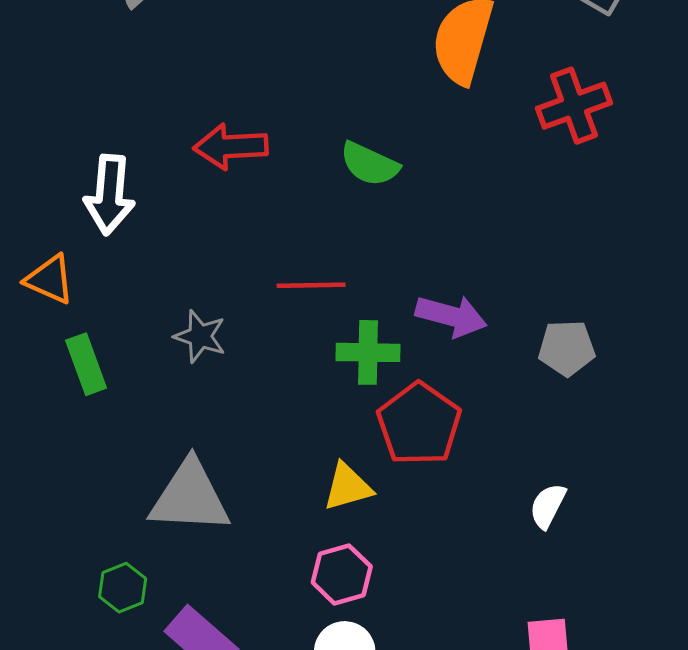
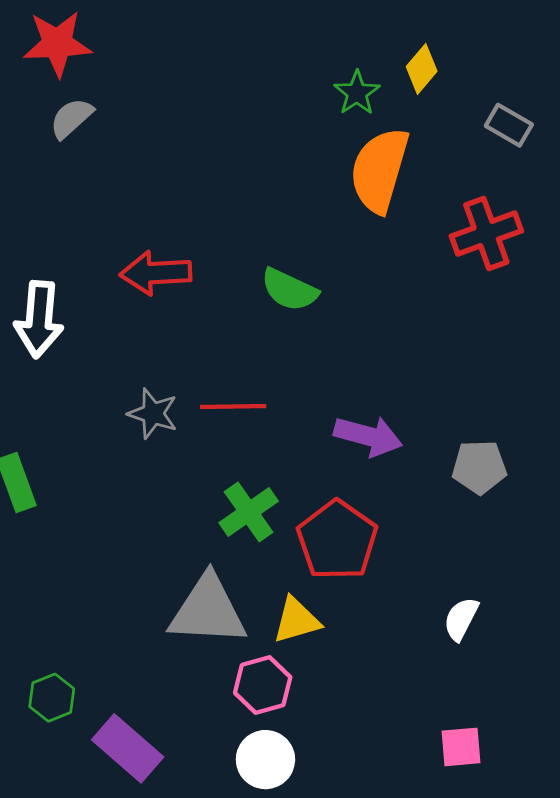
gray star: (200, 336) -> (153, 414), moved
green cross: (368, 352) -> (249, 512), moved, turned -36
yellow triangle: (348, 487) -> (296, 620), moved
gray triangle: (190, 497) -> (208, 610), moved

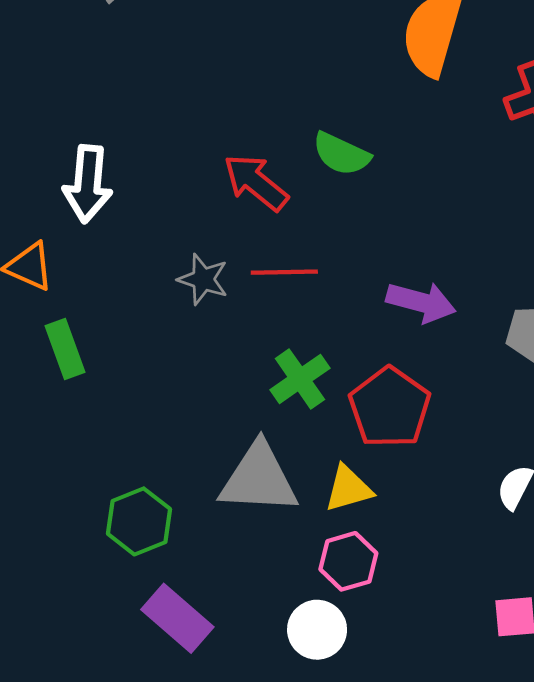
red arrow: (156, 273) -> (256, 182), moved, turned 42
pink hexagon: (263, 685) -> (348, 561), moved
green hexagon: (52, 698) -> (139, 521), moved, size x1.4

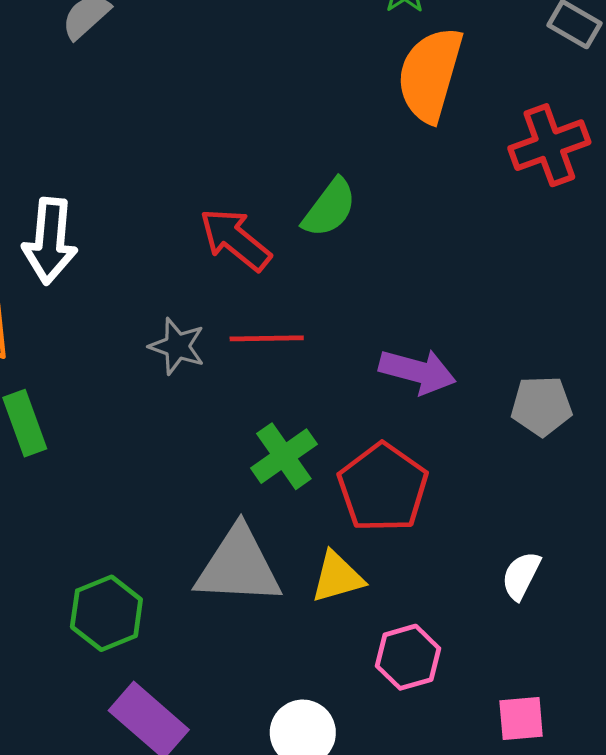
green semicircle: (341, 154) -> (329, 208), turned -78
pink hexagon: (348, 561) -> (408, 657), moved

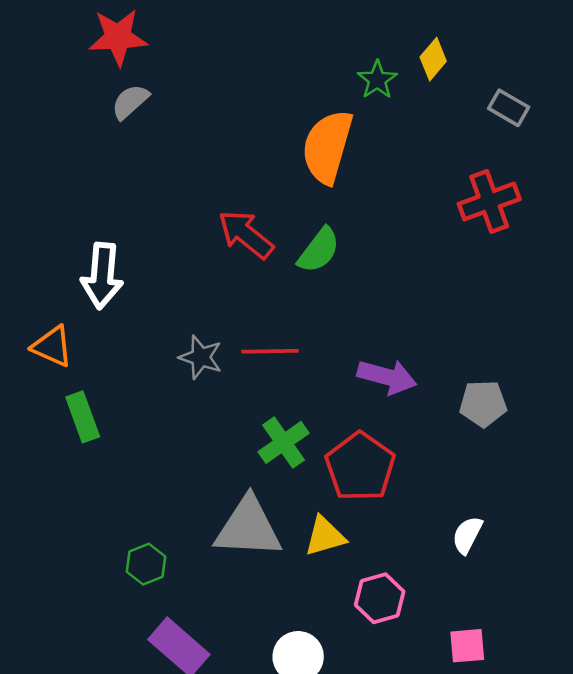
orange semicircle: (430, 74) -> (327, 147), moved
red arrow: (235, 239) -> (246, 234), moved
green hexagon: (106, 613) -> (146, 564), size x0.7

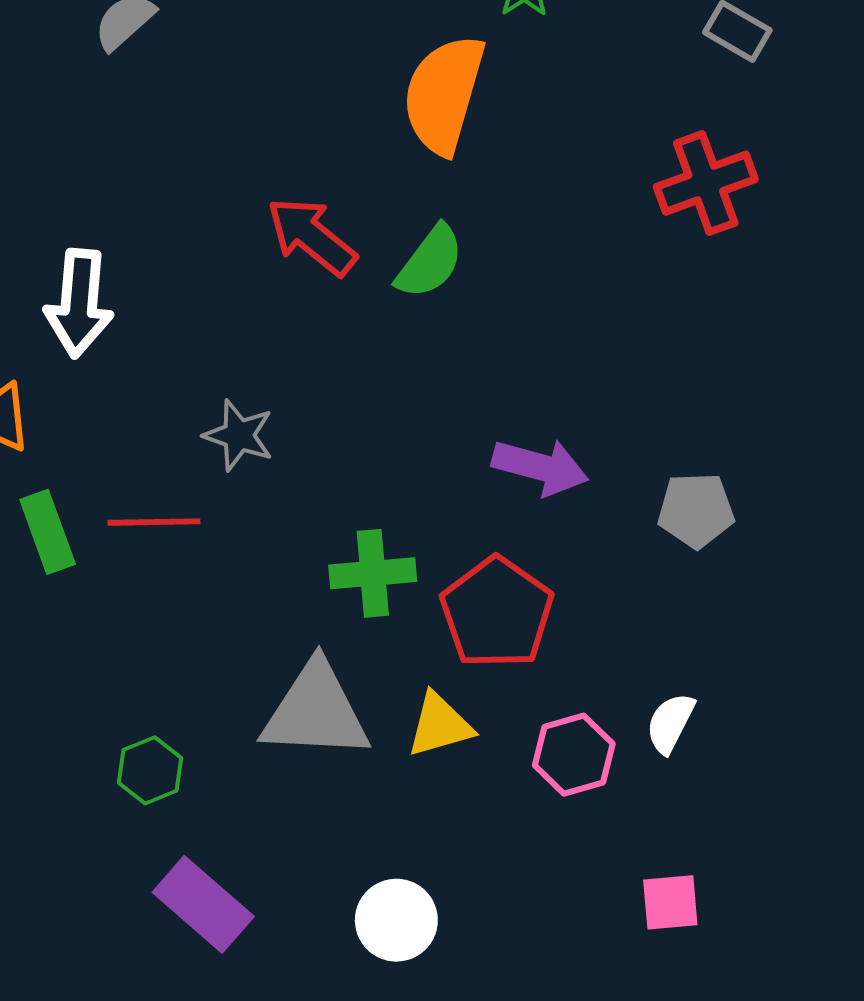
red line: (270, 351) -> (154, 522), moved
green cross: (284, 442) -> (373, 573), turned 30
pink hexagon: (380, 598) -> (574, 755), moved

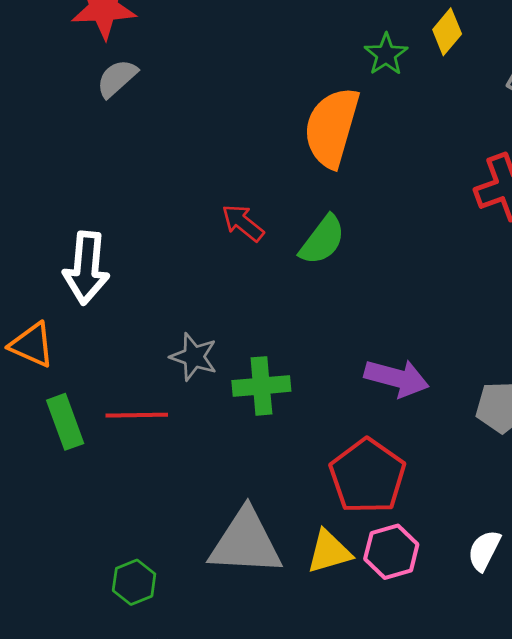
red arrow: (312, 236) -> (243, 223), size x0.7
green cross: (373, 573) -> (261, 386), moved
pink hexagon: (574, 755) -> (391, 552), moved

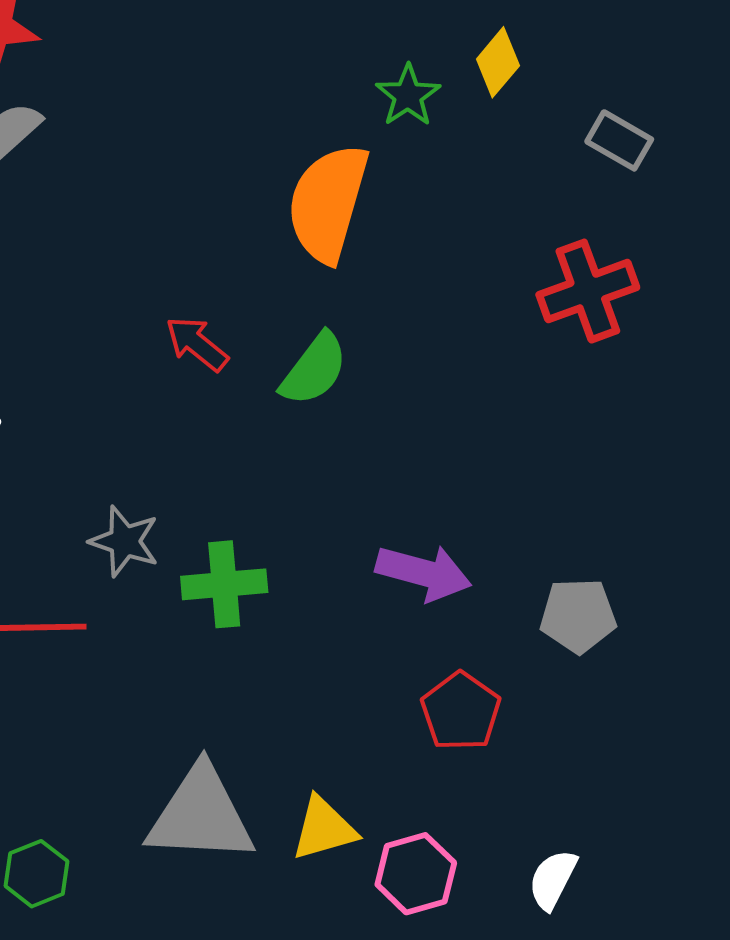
red pentagon: (367, 476) -> (461, 711), moved, size x0.7
white semicircle: (484, 550) -> (553, 880), moved
pink hexagon: (391, 552) -> (416, 874), moved

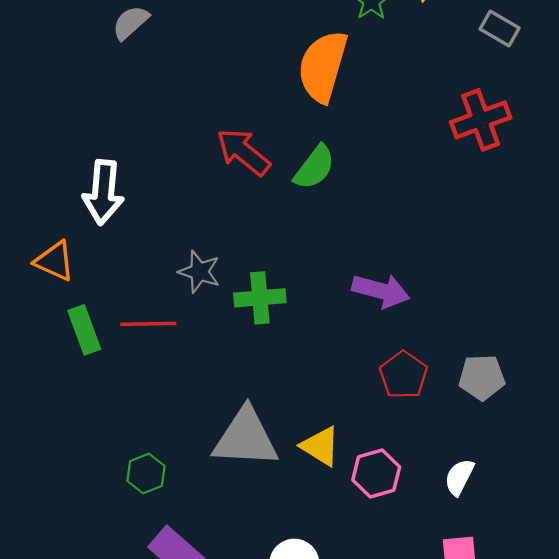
red arrow: (197, 344) -> (243, 152), size x1.4
gray pentagon: (578, 616) -> (482, 377), moved
yellow triangle: (324, 829) -> (320, 446), turned 48

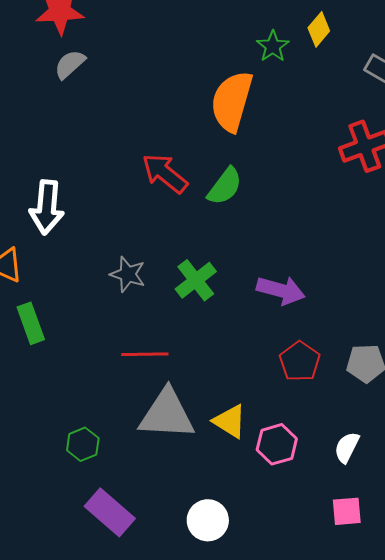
green cross: (260, 298) -> (196, 280), moved, turned -33
red line: (148, 324) -> (145, 354), moved

